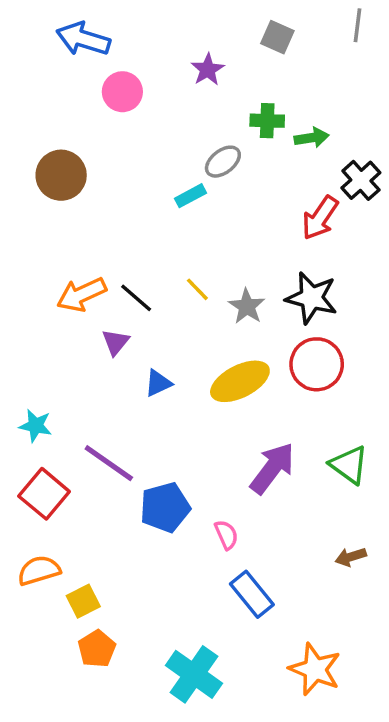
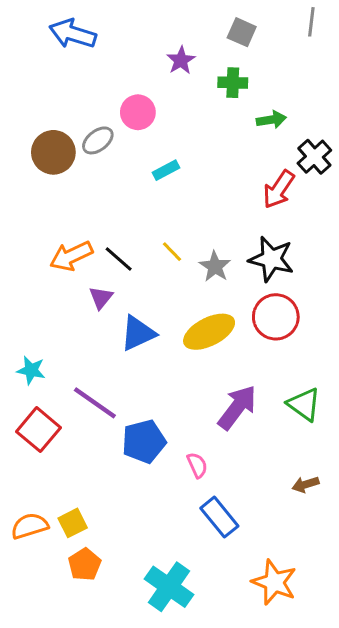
pink circle: (122, 92) -> (138, 112), moved
green cross: (267, 121) -> (233, 83), moved
gray ellipse: (223, 162) -> (98, 140), moved
blue triangle: (158, 383) -> (138, 333), size x1.5
orange semicircle: (39, 570) -> (30, 526), moved

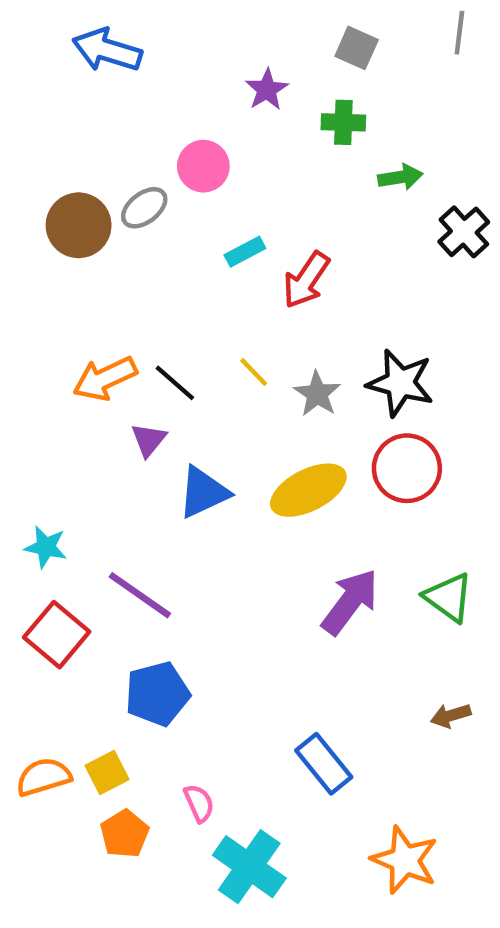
red arrow: (279, 189) -> (306, 280), moved
blue pentagon: (144, 441) -> (157, 694), moved
pink semicircle: (197, 465) -> (199, 803), moved

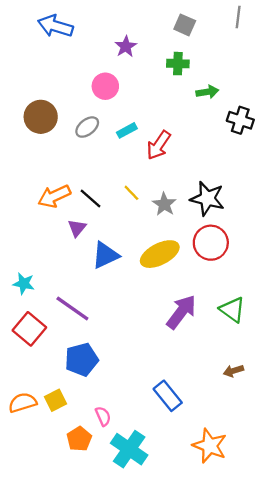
purple star: (267, 90) -> (126, 47), moved
gray ellipse: (144, 208) -> (87, 127), moved
black cross: (464, 232) -> (240, 120), turned -30
orange pentagon: (125, 834) -> (79, 439), moved

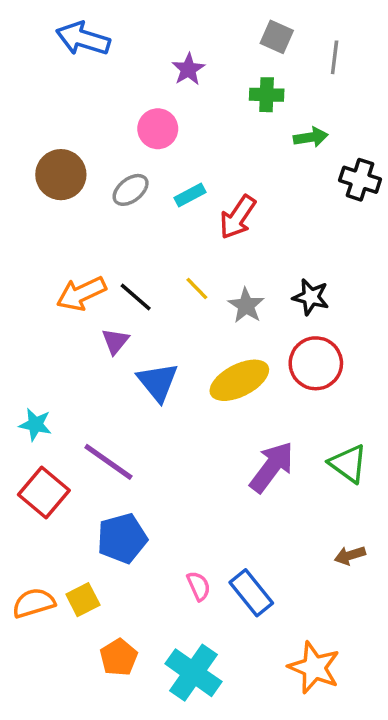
gray line: (238, 17) -> (335, 57), moved
black star: (207, 198) -> (311, 297), size x0.7
blue triangle: (105, 255) -> (158, 382), turned -44
pink semicircle: (103, 416) -> (199, 586), moved

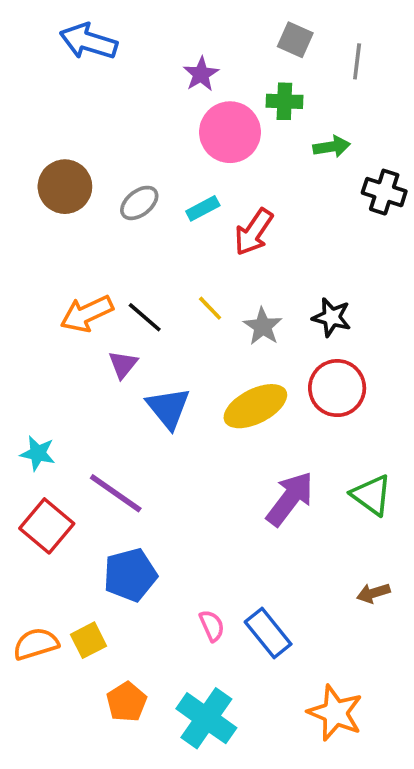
pink circle: (158, 129) -> (230, 132), moved, size x1.4

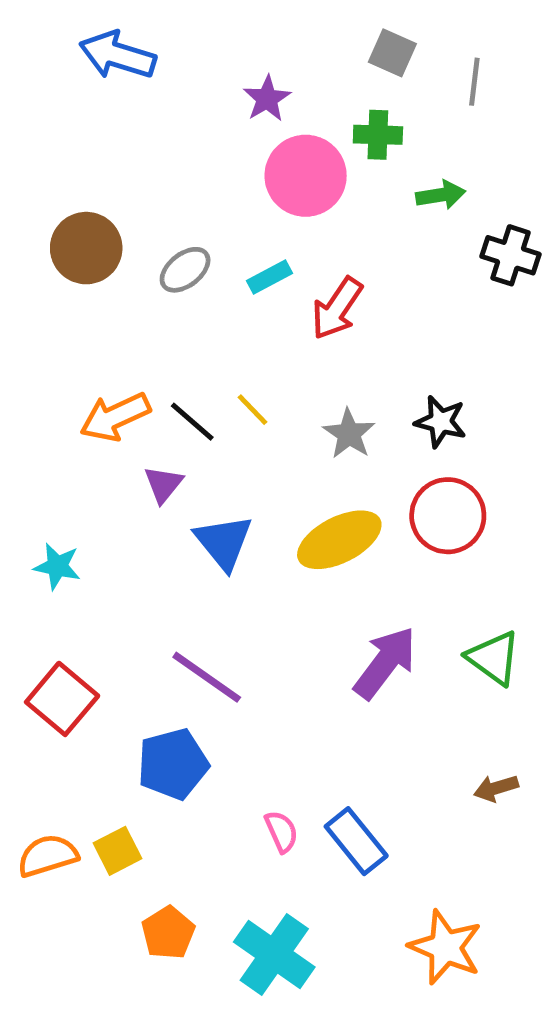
yellow line: (210, 308) -> (253, 410), moved
cyan star: (38, 453) -> (57, 566), moved
purple line: (116, 493) -> (207, 677), moved

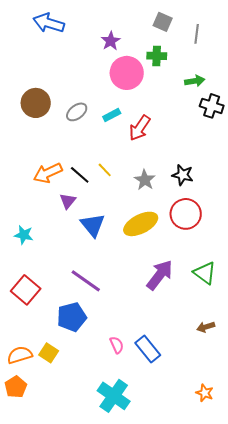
green arrow: (441, 195) -> (195, 81), moved
yellow square: (118, 851) -> (49, 353), turned -30
orange pentagon: (168, 933) -> (16, 387), moved
orange star: (445, 947) -> (205, 393), moved, size x0.6

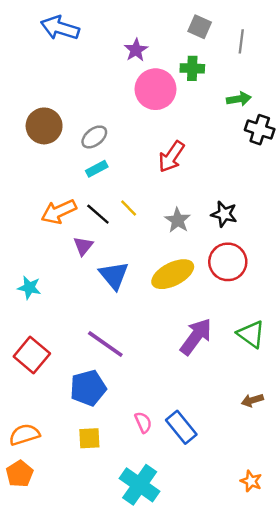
cyan rectangle: (112, 115) -> (97, 169), moved
yellow square: (49, 353) -> (89, 438), moved, turned -36

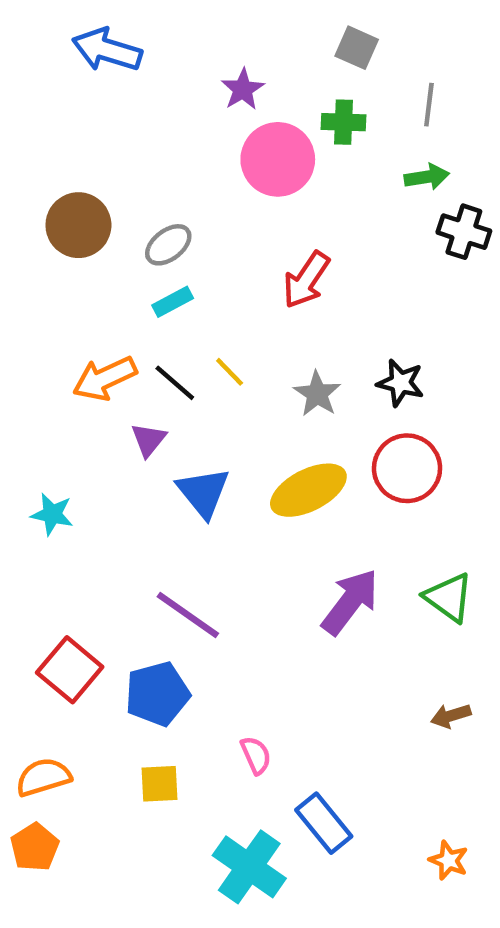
gray line: (241, 41) -> (429, 105), moved
red square: (32, 355) -> (70, 670), moved
blue rectangle: (181, 427) -> (324, 823), moved

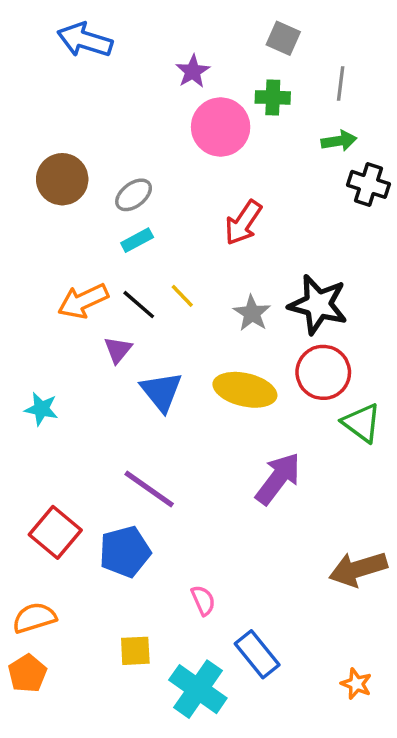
black star: (400, 383) -> (318, 305), size x1.6
yellow ellipse: (308, 490) -> (245, 390), turned 40
green triangle: (449, 597) -> (362, 423), moved
brown arrow: (451, 716) -> (358, 569), size x1.8
yellow square: (159, 784) -> (135, 651), moved

